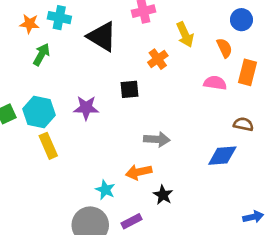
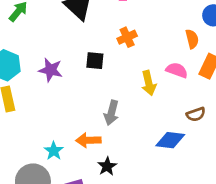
yellow arrow: (185, 34) -> (149, 83), moved
brown semicircle: (243, 124) -> (196, 114), turned 138
gray arrow: (157, 139) -> (111, 113), turned 90

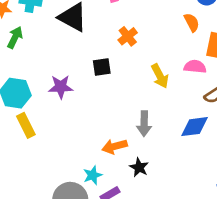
pink semicircle: (177, 70) -> (195, 67), moved
gray arrow: (111, 113) -> (144, 124), moved
cyan star: (54, 151) -> (93, 175), moved, turned 30

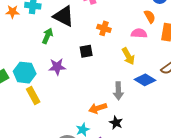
orange cross: (128, 36) -> (104, 28), turned -32
green arrow: (15, 37) -> (47, 36), moved
pink semicircle: (195, 67) -> (139, 33), moved
blue diamond: (195, 127) -> (145, 80), moved, turned 40

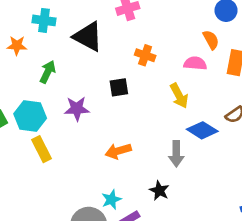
orange star: (12, 12) -> (17, 45), moved
green arrow: (47, 36) -> (48, 72), moved
gray arrow: (118, 91) -> (176, 154), moved
orange arrow: (98, 108) -> (118, 151), moved

